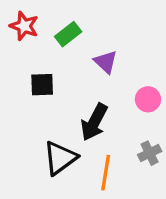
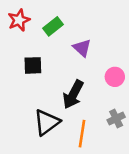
red star: (24, 26) -> (19, 20), turned 30

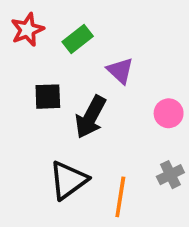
black arrow: (73, 95) -> (91, 117), moved

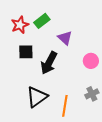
red star: (27, 30) -> (20, 25), moved

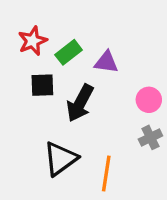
green rectangle: (42, 21) -> (69, 52), moved
purple triangle: (65, 38) -> (106, 62), turned -35
gray cross: (92, 94) -> (150, 137), moved

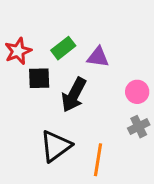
red star: (33, 41) -> (18, 51), moved

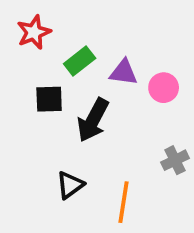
red star: (18, 51) -> (34, 32), moved
pink circle: (137, 92) -> (164, 88), moved
black triangle: (56, 146) -> (70, 185), size x0.7

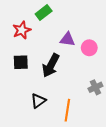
red star: (34, 32) -> (22, 30), moved
green rectangle: (80, 61) -> (44, 12), moved
black square: (49, 99) -> (21, 62), moved

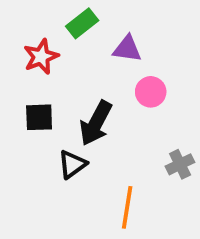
purple triangle: (67, 39) -> (127, 49), moved
pink circle: (89, 48) -> (151, 92), moved
black triangle: (38, 101) -> (72, 164), moved

